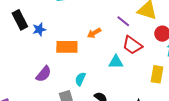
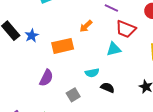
cyan semicircle: (80, 79) -> (92, 73), moved, turned -112

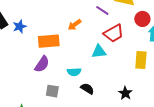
red trapezoid: (126, 29) -> (114, 33), turned -60
purple semicircle: (46, 78) -> (42, 64), moved
gray square: (73, 95) -> (52, 91), turned 32

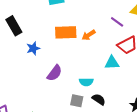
blue star: (20, 26) -> (33, 48), moved
orange rectangle: (49, 41) -> (66, 32), moved
gray square: (52, 91) -> (77, 101), moved

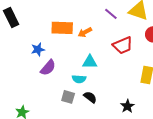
purple line: (117, 22) -> (111, 14), moved
blue star: (33, 48) -> (38, 49), moved
cyan triangle: (112, 63) -> (90, 62), moved

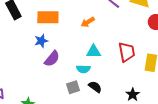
orange rectangle: (62, 28) -> (48, 17), moved
red trapezoid: (123, 45) -> (127, 52), moved, turned -75
gray square: (68, 97) -> (73, 87), turned -32

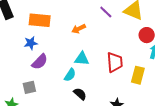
cyan semicircle: (83, 69) -> (70, 75), turned -64
gray square: (73, 87) -> (29, 87), moved

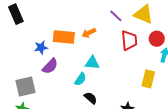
orange rectangle: (40, 20) -> (64, 37), moved
red trapezoid: (115, 62) -> (129, 40), moved
gray square: (29, 87) -> (26, 87), moved, size x1.5

